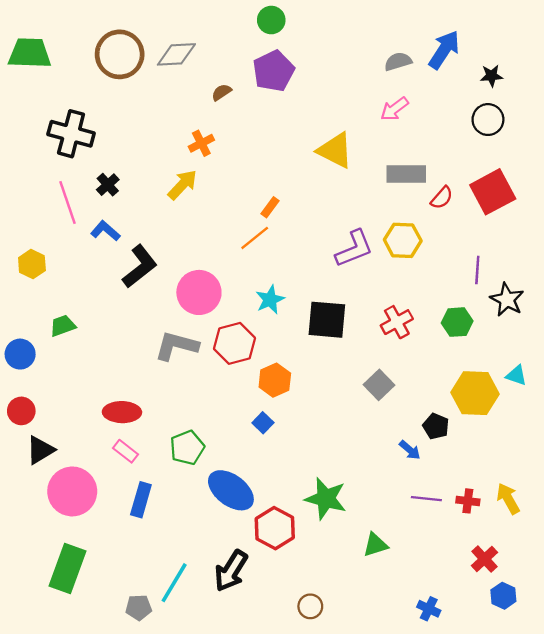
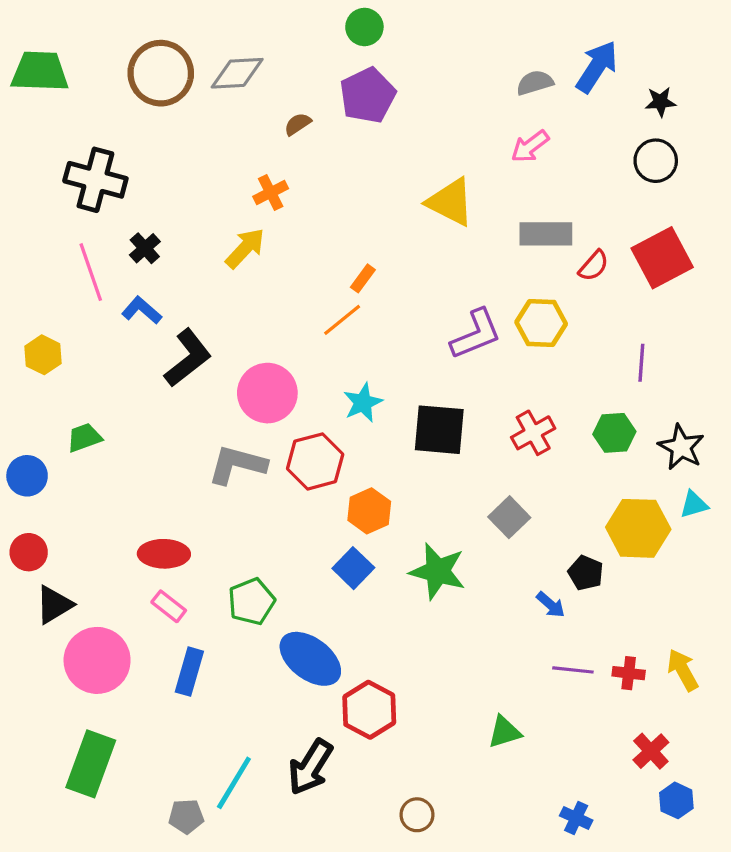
black star: (507, 300) -> (681, 447), moved
cyan triangle: (516, 375) -> (694, 504), turned -35
blue square: (263, 423) -> (353, 568), size x1.4
green star: (326, 499) -> (438, 571), moved

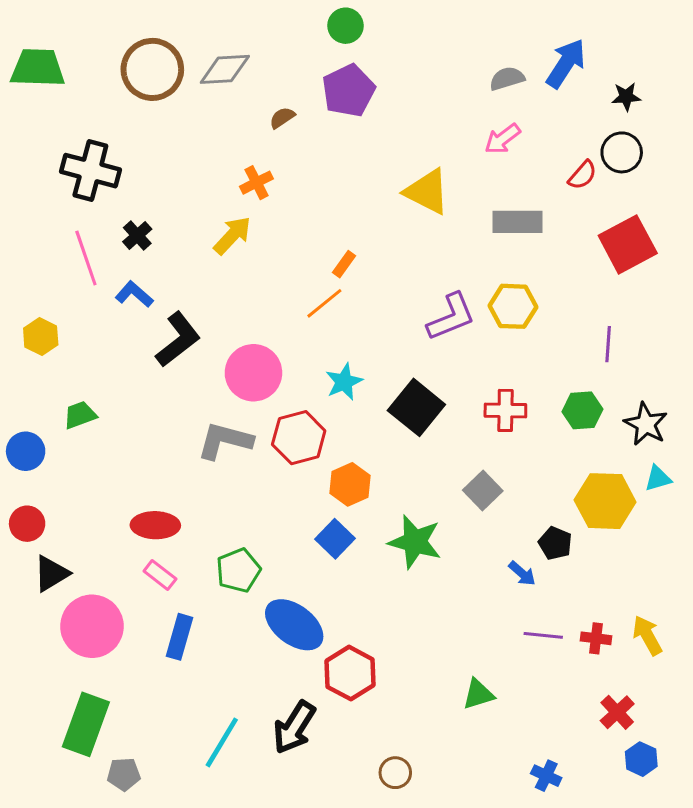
red semicircle: (594, 266) -> (582, 175), moved
black square: (439, 430) -> (416, 407), turned 34
red cross: (533, 433) -> (505, 410), turned 30
gray pentagon: (186, 816) -> (124, 774), moved

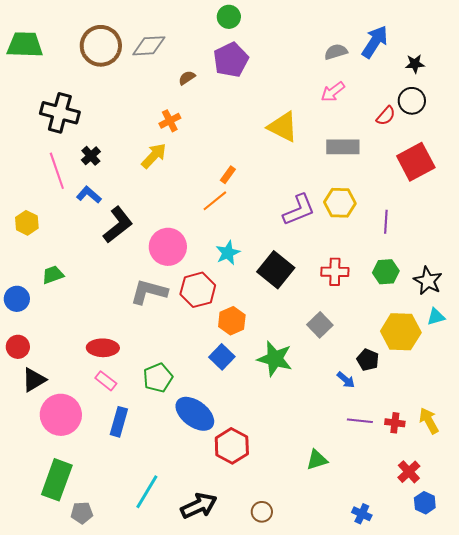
purple line: (608, 344) -> (386, 222), moved
black arrow: (294, 727) -> (199, 506), moved, turned -147

